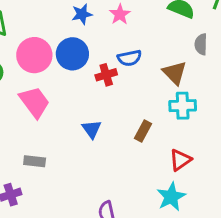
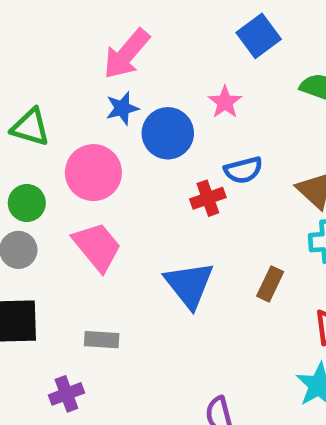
blue star: (82, 14) -> (122, 108), moved
blue circle: (72, 54) -> (168, 133), moved
blue triangle: (92, 129) -> (189, 285), size x1.6

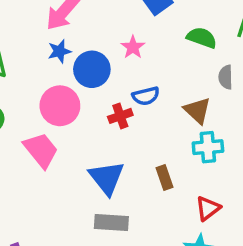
pink circle: (93, 173) -> (60, 106), moved
brown rectangle: (270, 284) -> (164, 178), turned -45
gray rectangle: (102, 340) -> (111, 222), moved, size x1.4

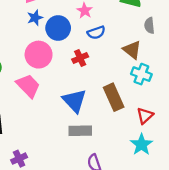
blue semicircle: (146, 96) -> (96, 33), moved
cyan cross: (208, 147) -> (141, 74), turned 30
brown rectangle: (164, 178) -> (114, 97), size x1.6

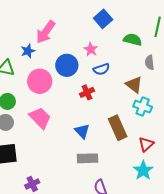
blue star: (35, 18) -> (28, 51), moved
pink circle: (39, 55) -> (40, 81), moved
blue triangle: (74, 101) -> (82, 131), size x0.7

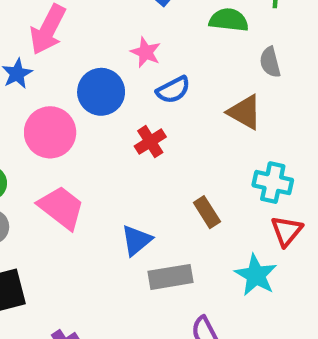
cyan cross: (143, 107) -> (273, 183), moved
brown rectangle: (118, 128) -> (207, 212), moved, size x0.6
blue triangle: (82, 131) -> (136, 240), moved, turned 42
cyan star: (143, 170) -> (256, 275), moved

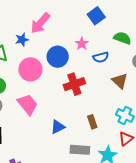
blue semicircle: (173, 90) -> (101, 57), moved
red cross: (150, 142) -> (74, 84), size x1.5
gray rectangle: (170, 277) -> (80, 150), moved

